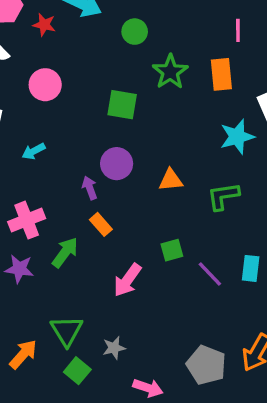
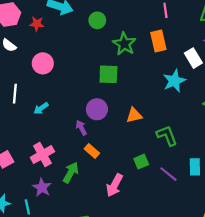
green square: (122, 105) -> (108, 74), moved
green L-shape: (223, 196) -> (167, 136), moved, turned 85
purple star: (19, 269) -> (42, 187), turned 30

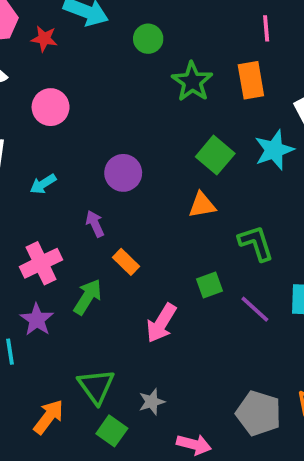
green square: (108, 74) -> (215, 155), moved, turned 35
purple circle: (97, 109) -> (123, 173), moved
purple arrow: (81, 128) -> (95, 224), moved

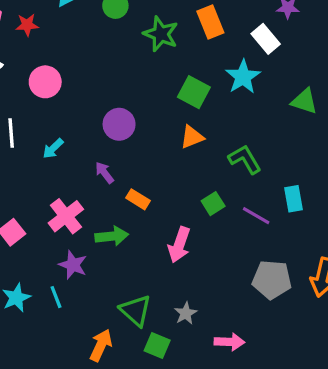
green arrow: (88, 297) -> (112, 236), turned 64
gray pentagon: (259, 413) -> (272, 280), moved

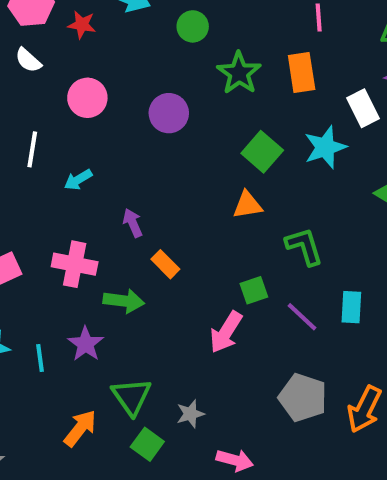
purple circle: (119, 124) -> (169, 113), moved
pink cross: (66, 216) -> (75, 264), turned 36
pink arrow: (179, 245) -> (226, 332), moved
purple star: (73, 265) -> (86, 344), moved

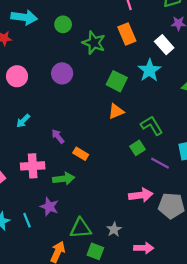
green square: (254, 290) -> (138, 148), moved
pink arrow: (226, 332) -> (141, 195), moved, turned -115
green triangle: (131, 396) -> (81, 228), turned -45

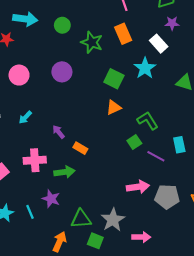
gray star: (114, 229) -> (113, 220), size x1.6

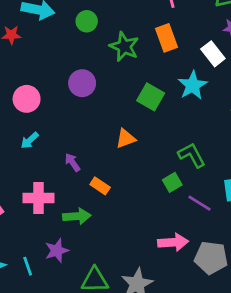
pink circle: (19, 75) -> (27, 99), moved
orange triangle: (114, 107) -> (126, 139), moved
purple star: (51, 199) -> (57, 251), turned 30

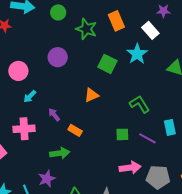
cyan arrow: (30, 140) -> (30, 96), moved
green square: (172, 182) -> (122, 134), moved, turned 32
pink cross: (39, 198) -> (24, 129), moved

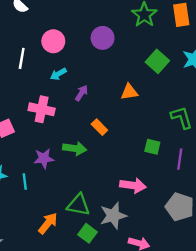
purple arrow: (54, 115) -> (81, 93), moved, turned 56
purple line: (147, 138) -> (180, 159), turned 54
pink arrow: (130, 168) -> (133, 185), moved
purple star: (47, 179) -> (44, 158), moved

